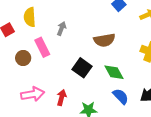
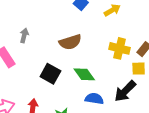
blue semicircle: (121, 96) -> (94, 99), turned -30

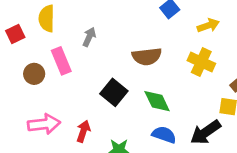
yellow cross: (120, 48) -> (201, 62), moved

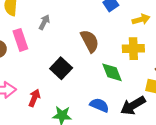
brown semicircle: (147, 56) -> (90, 41), turned -115
yellow cross: (201, 62) -> (133, 49), turned -30
green diamond: (157, 101) -> (112, 72), moved

